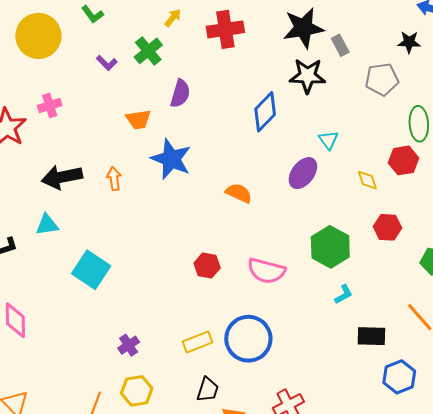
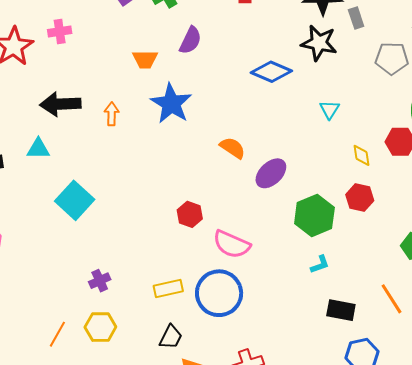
blue diamond: (265, 112) -> (271, 72), turned 60
purple ellipse: (303, 173) -> (271, 173), moved
red hexagon: (387, 227) -> (360, 198), moved
pink semicircle: (266, 271) -> (232, 244), moved

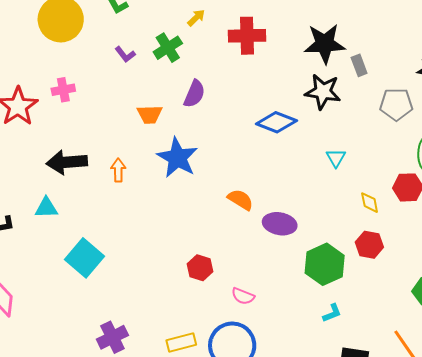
purple ellipse: (271, 173) -> (280, 224), turned 56
pink semicircle: (232, 244) -> (243, 296), size x0.6
purple cross: (100, 281) -> (112, 337), size x1.4

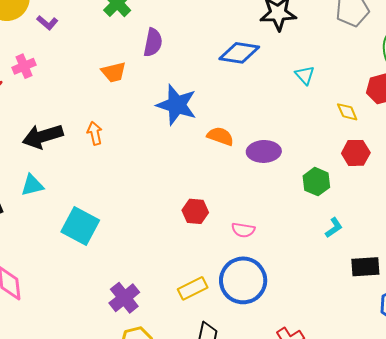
purple L-shape: (125, 54) -> (47, 23), moved
blue star: (177, 158) -> (177, 105), moved
green hexagon: (325, 264) -> (316, 182), size x0.7

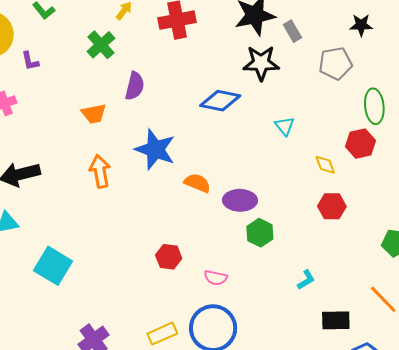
purple L-shape: (47, 23) -> (30, 61), turned 35
orange arrow: (95, 133) -> (100, 171), moved, size x1.4
green hexagon: (316, 182) -> (260, 233), moved

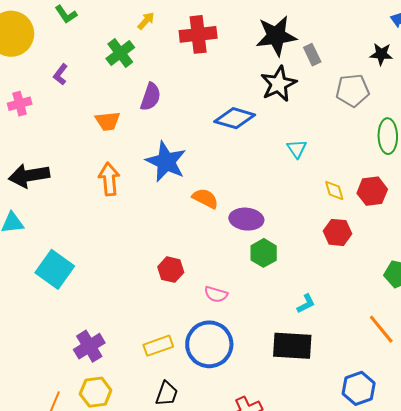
purple L-shape: (30, 61) -> (60, 74), moved, turned 45
black star: (261, 63) -> (278, 84), turned -30
red hexagon: (361, 144) -> (372, 191), moved
black rectangle: (336, 320) -> (292, 346), moved, size x1.4

